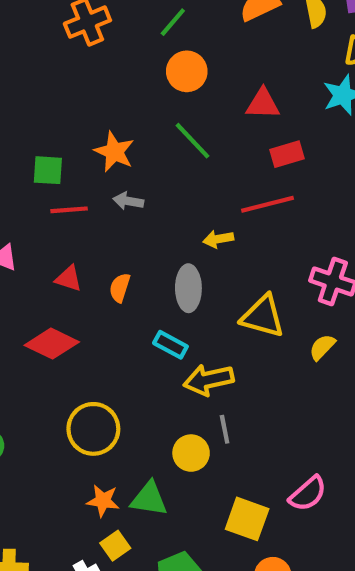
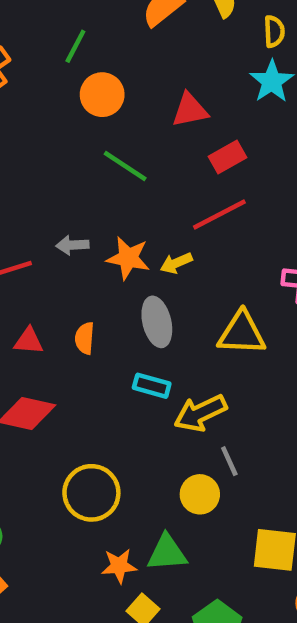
orange star: (114, 152) -> (128, 258), moved

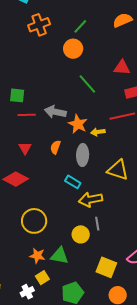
orange circle: (102, 95) -> (73, 49), moved
gray arrow: (72, 245) -> (55, 112), size x1.5
orange semicircle: (85, 338) -> (55, 147), moved
red triangle: (29, 341) -> (25, 148), turned 40

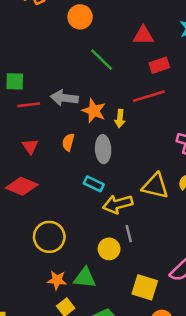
yellow arrow: (98, 132) -> (120, 119), turned -72
yellow triangle: (118, 170) -> (155, 186), moved

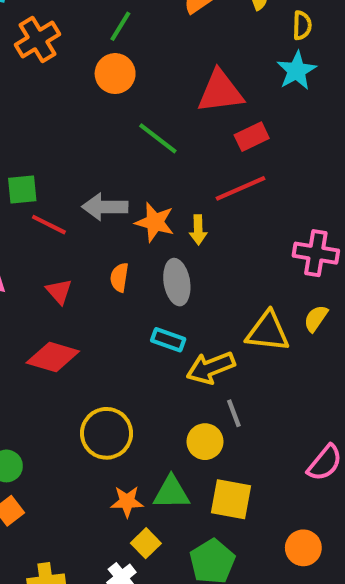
red triangle: (143, 35) -> (220, 92), size x1.4
red line: (29, 105) -> (49, 225), turned 40
yellow square: (145, 287) -> (231, 499), moved

